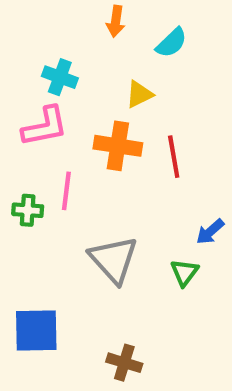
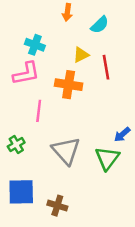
red line: (174, 157) -> (106, 67), moved
green cross: (28, 210) -> (16, 144), moved, turned -35
green triangle: (184, 272) -> (107, 158), size x1.5
brown cross: (124, 363) -> (57, 206), moved

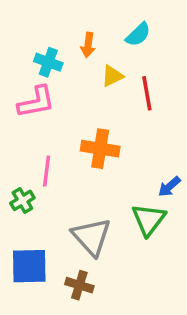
orange arrow: (67, 12) -> (88, 45), moved
orange cross: (69, 85) -> (100, 149), moved
pink line: (39, 111) -> (47, 171), moved
gray triangle: (66, 151) -> (92, 237), moved

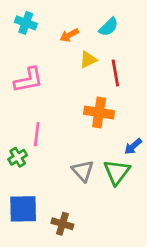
orange arrow: (88, 45) -> (69, 35), turned 54
cyan cross: (48, 62) -> (26, 23), moved
orange cross: (100, 149) -> (99, 112), moved
gray triangle: (92, 237) -> (83, 171), moved, size x0.7

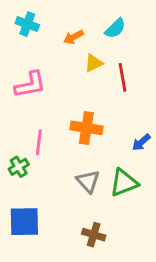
orange cross: (99, 112) -> (86, 128), moved
blue arrow: (133, 146) -> (141, 142), moved
green triangle: (117, 172) -> (124, 183), turned 32
brown cross: (62, 224) -> (94, 235), moved

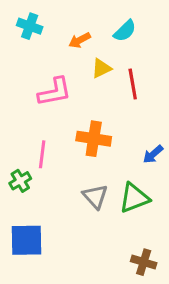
pink L-shape: (30, 85) -> (55, 92), moved
brown cross: (94, 235) -> (144, 262), moved

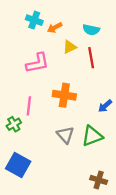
cyan cross: (30, 26) -> (34, 20), moved
cyan semicircle: (125, 31) -> (91, 30), moved, turned 56
blue square: (26, 240) -> (18, 165), turned 30

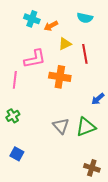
cyan semicircle: (91, 30) -> (85, 18), moved
orange cross: (64, 95) -> (60, 77), moved
pink line: (29, 106) -> (15, 80), moved
blue square: (18, 165) -> (17, 154), size x0.6

